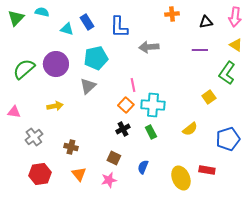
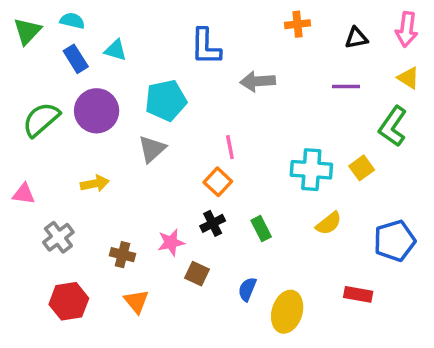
blue rectangle: (87, 22) -> (76, 59), moved
cyan cross: (153, 105) -> (311, 170), moved
yellow ellipse: (181, 178) -> (287, 312), moved, turned 40
pink star: (109, 180) -> (171, 242), moved

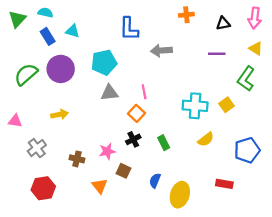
gray triangle: (152, 149) -> (109, 93), moved, turned 36
orange triangle: (136, 301) -> (100, 186), moved

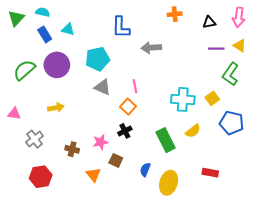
purple line: (217, 54) -> (216, 49), moved
gray triangle: (109, 93) -> (103, 87), turned 30
green rectangle: (164, 143) -> (166, 140), moved, size x1.6
blue pentagon: (247, 150) -> (232, 123), moved, turned 30

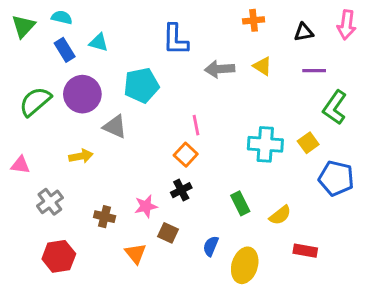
yellow triangle: (240, 46) -> (262, 66), moved
gray triangle: (103, 87) -> (115, 127), moved
yellow semicircle: (193, 131) -> (280, 215), moved
green rectangle: (166, 140) -> (240, 203), size x0.7

